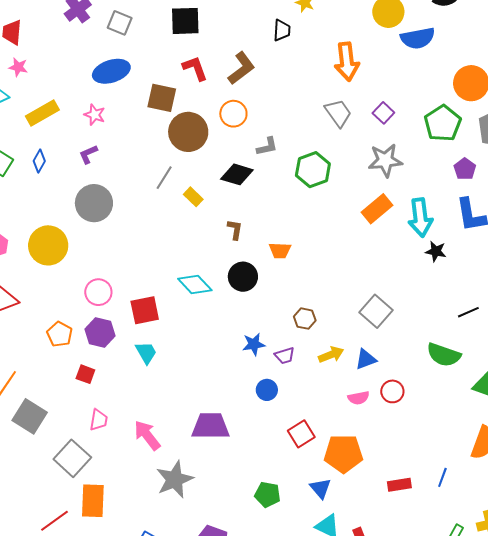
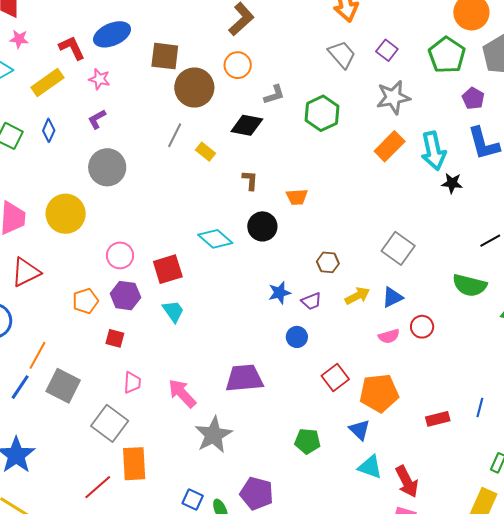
red L-shape: (195, 68) -> (72, 48), moved
orange pentagon: (60, 334) -> (85, 301), turned 30

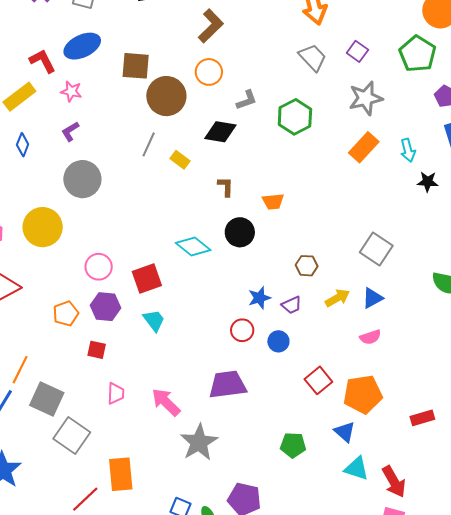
cyan arrow: (433, 151) -> (408, 150), size x0.6
red circle: (422, 327) -> (242, 330), moved
gray square: (110, 423) -> (72, 435), moved

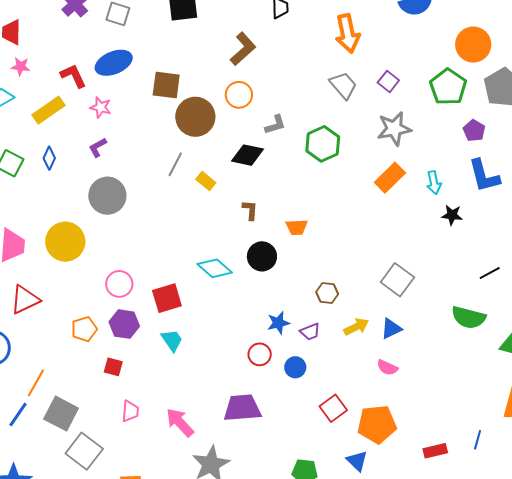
pink semicircle: (370, 337) -> (387, 368), turned 40

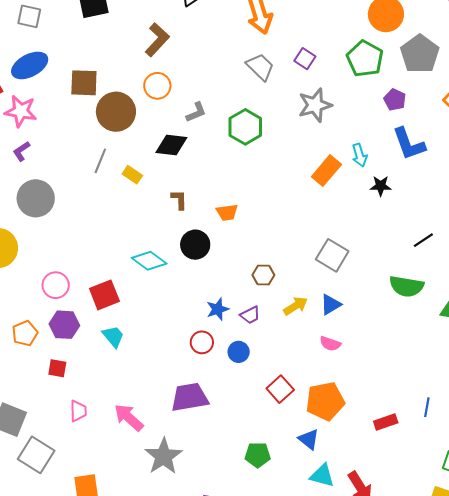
pink star: (101, 107) -> (21, 111), size x1.5
orange rectangle: (390, 178) -> (326, 171), moved

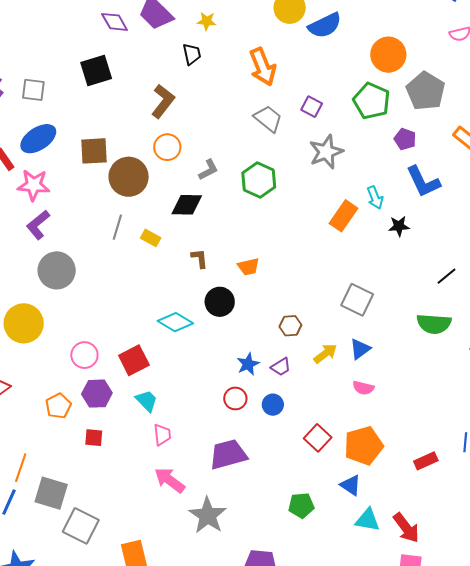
purple L-shape: (21, 151) -> (38, 225), size x1.4
pink trapezoid: (78, 411) -> (162, 435), moved

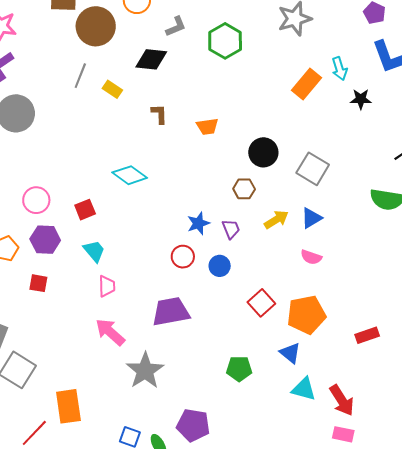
black circle: (220, 302) -> (263, 152), moved
red square: (134, 360) -> (85, 210), size x0.7
purple trapezoid: (281, 367) -> (231, 229), turned -85

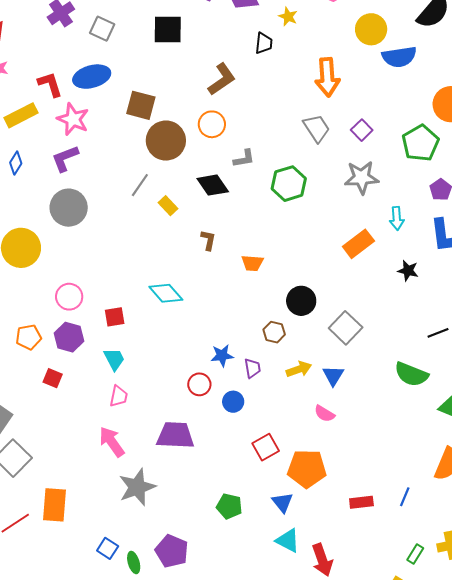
black diamond: (151, 59) -> (213, 185), turned 36
cyan arrow: (339, 69) -> (397, 218), moved
blue triangle: (311, 218) -> (333, 376), turned -40

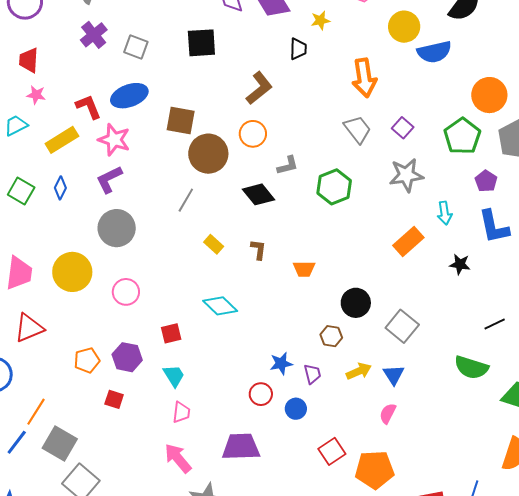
yellow star: (288, 17) -> (320, 20), turned -30
yellow rectangle: (168, 206) -> (214, 244), moved
pink circle: (69, 297) -> (126, 292), moved
pink semicircle: (324, 414) -> (388, 413), turned 90

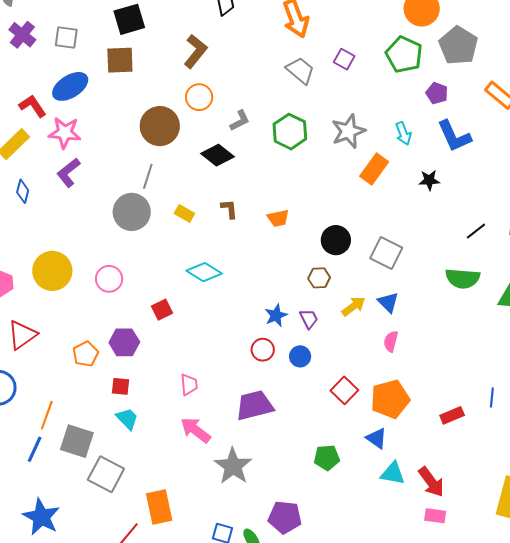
brown square: (181, 120) -> (120, 60), moved
gray star: (406, 175) -> (348, 131), moved
gray circle: (117, 228) -> (132, 212), moved
cyan trapezoid: (174, 376) -> (127, 419), moved

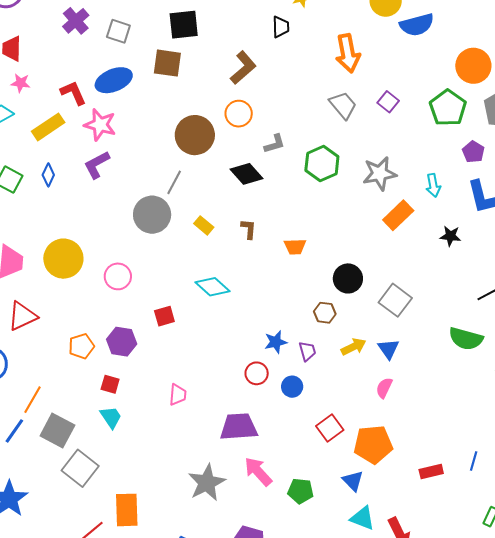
pink arrow: (195, 430) -> (258, 471), moved

